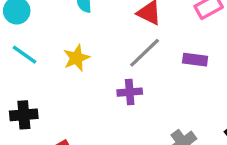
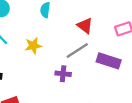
purple rectangle: (195, 60) -> (109, 61), size x1.5

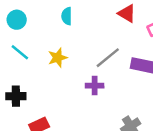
red triangle: (85, 26) -> (127, 13), moved

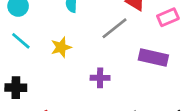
gray line: (108, 58) -> (114, 28), moved

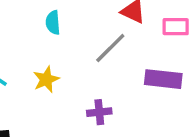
pink rectangle: (168, 17) -> (176, 27), turned 30

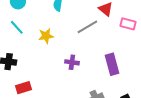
purple rectangle: (163, 79) -> (112, 64), moved, turned 55

